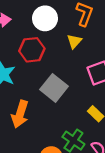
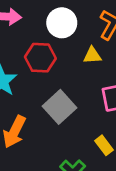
yellow triangle: (74, 41) -> (92, 55), turned 35

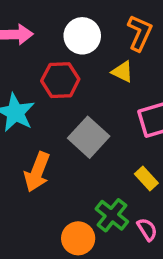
yellow triangle: (92, 55) -> (122, 72), turned 36

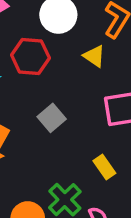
gray square: (89, 137) -> (52, 118), size x0.7

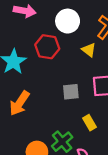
gray square: (52, 118) -> (71, 92), moved, turned 30

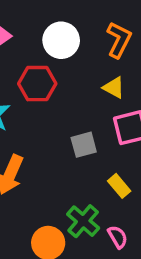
yellow triangle: (89, 50) -> (114, 88), moved

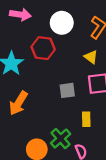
yellow rectangle: (119, 186) -> (86, 119), turned 32

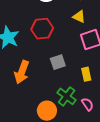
red hexagon: (43, 48) -> (42, 29), moved
gray square: (67, 90) -> (58, 62), moved

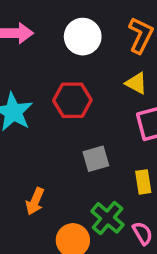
orange arrow: (22, 72) -> (35, 201), moved, size x0.7

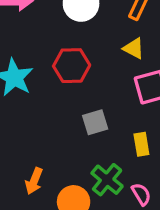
orange arrow: (35, 201) -> (34, 181), moved

